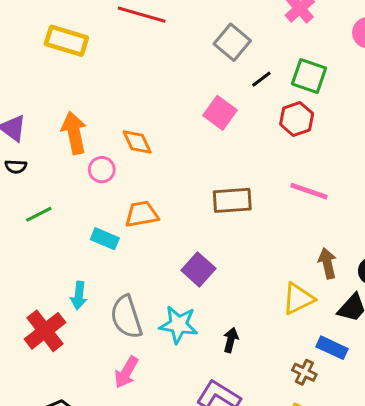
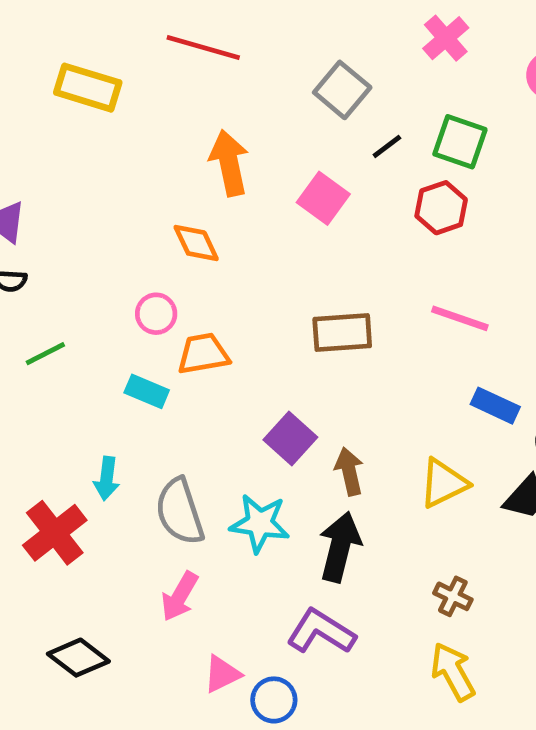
orange arrow: (74, 133) -> (229, 163), moved
pink circle: (102, 170) -> (156, 314), moved
brown arrow: (327, 263) -> (349, 471), moved
black arrow: (231, 340) -> (340, 547), size x1.8
blue rectangle: (332, 348) -> (495, 406), moved

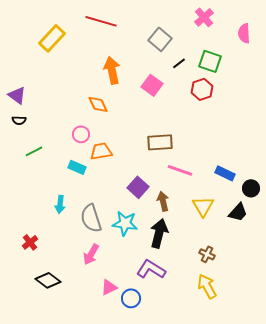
yellow rectangle: (88, 88) -> (52, 38), turned -64
pink line: (460, 318) -> (180, 170), moved
yellow triangle: (443, 483) -> (203, 206), turned -35
red cross: (55, 533) -> (30, 242), moved, size x0.6

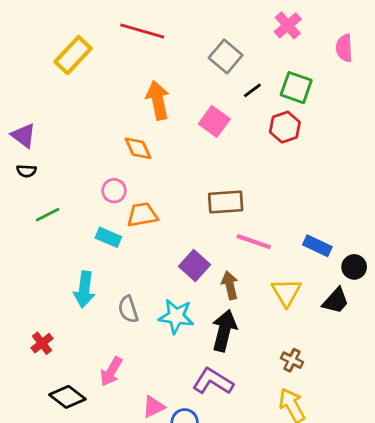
cyan arrow: (60, 204) -> (84, 290), size x1.4
gray semicircle: (91, 218) -> (128, 309), size x0.7
pink arrow: (91, 254) -> (111, 371), moved

